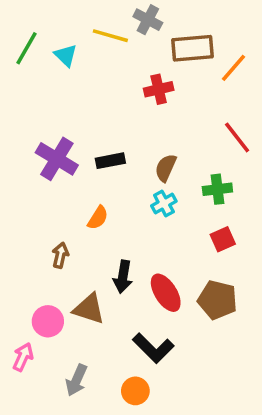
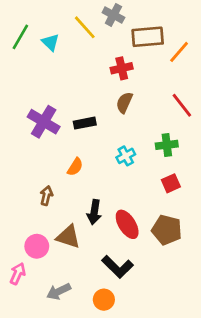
yellow line: (110, 36) -> (85, 27), turned 32
brown semicircle: (166, 168) -> (124, 103), moved
gray arrow: (76, 380) -> (59, 291), turned 40

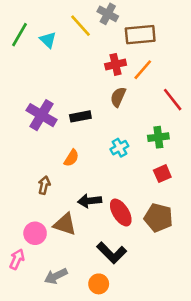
orange line: (179, 52) -> (143, 70), moved
black arrow: (94, 212) -> (90, 201), turned 75

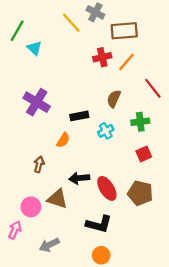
cyan triangle: (48, 40) -> (34, 48), moved
brown semicircle: (118, 97) -> (114, 99), moved
black rectangle: (80, 116) -> (79, 116), moved
black L-shape: (112, 253) -> (99, 224), turned -30
orange circle: (99, 284) -> (101, 255), moved

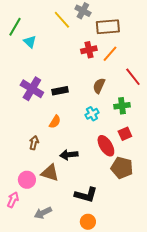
black rectangle: (79, 116) -> (60, 91), moved
red ellipse: (107, 188) -> (106, 146), moved

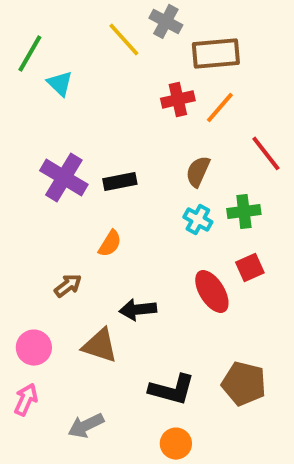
cyan cross: (92, 114) -> (198, 219), moved, turned -32
brown arrow: (34, 143) -> (68, 286), turned 40
brown pentagon: (122, 168) -> (244, 384), moved
pink circle: (27, 180) -> (34, 348), moved

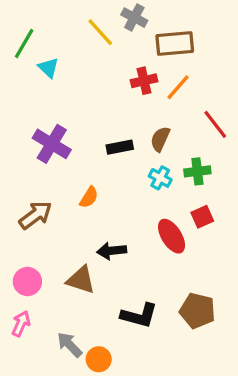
black rectangle: (120, 181) -> (120, 147), moved
brown arrow: (68, 286) -> (36, 215), moved, size x1.5
gray arrow: (86, 426) -> (70, 345), turned 72
orange circle: (176, 444) -> (99, 359), moved

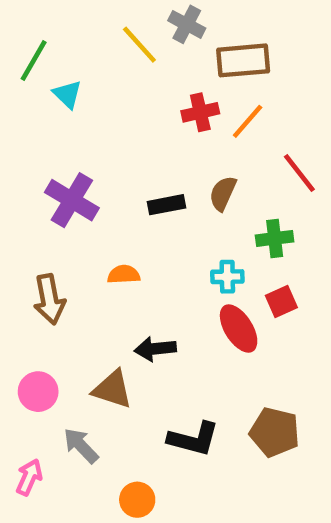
cyan cross: (160, 178) -> (227, 277), moved, turned -30
orange semicircle: (89, 197) -> (124, 274), turned -125
brown arrow: (36, 215) -> (49, 299), turned 116
pink arrow: (21, 324) -> (29, 477), moved
gray arrow: (70, 345) -> (81, 446), moved

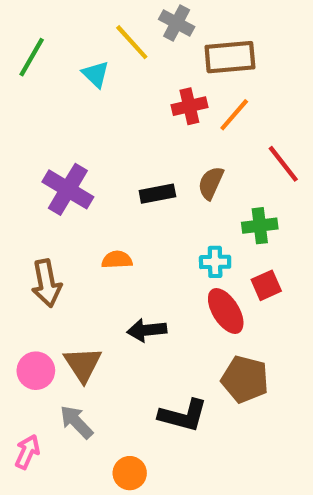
cyan triangle: (67, 94) -> (96, 74), moved
brown triangle: (112, 389) -> (83, 364), moved, turned 39
brown pentagon: (275, 432) -> (245, 379), moved

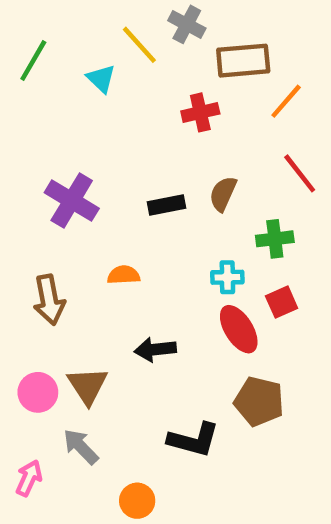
orange line: (234, 115) -> (286, 101), moved

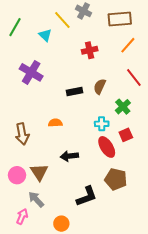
brown rectangle: (243, 61) -> (120, 19), moved
purple cross: (72, 200) -> (31, 72), moved
green cross: (275, 239) -> (123, 107), turned -35
black L-shape: (194, 440) -> (87, 196), turned -35
pink arrow: (29, 478) -> (22, 217), moved

